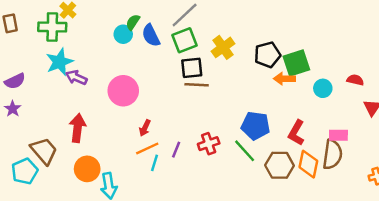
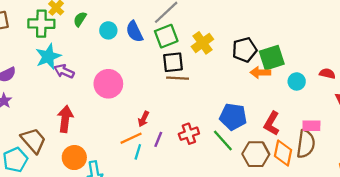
green semicircle: (133, 22) -> (80, 19), moved
red arrow: (145, 128) -> (143, 119), moved

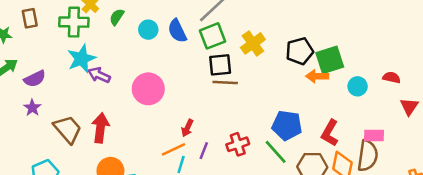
brown trapezoid: (33, 140) -> (68, 129), moved

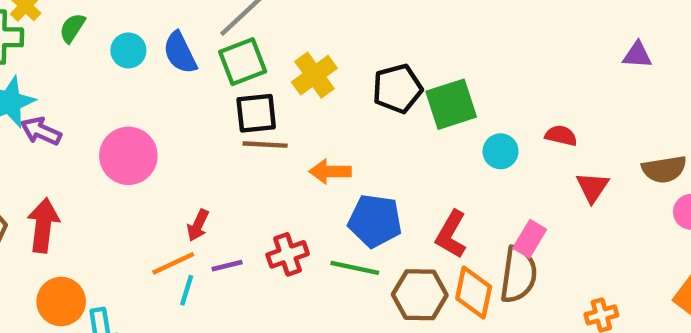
orange arrow: (317, 76) -> (330, 171), moved
pink rectangle: (374, 135) -> (530, 239), turned -60
purple line: (204, 151) -> (227, 266), turned 54
green line: (276, 152) -> (355, 268), turned -36

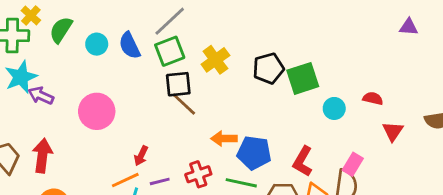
green semicircle: (72, 28) -> (61, 30), size x1.4
purple triangle: (637, 55) -> (409, 27), moved
brown line: (265, 145) -> (184, 104), turned 40
orange arrow: (330, 171) -> (224, 139), moved

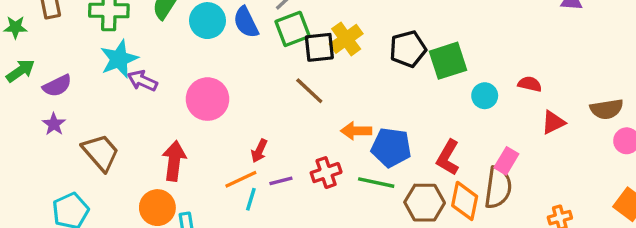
cyan circle: (97, 44) -> (207, 21), size x1.4
black square: (178, 84) -> (319, 47), moved
red triangle: (393, 131) -> (553, 122), turned 30
red arrow: (42, 156) -> (174, 161), moved

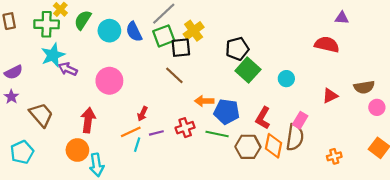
yellow cross: (346, 39) -> (194, 31), moved
green square: (448, 61) -> (248, 70), moved, turned -30
red semicircle: (530, 84) -> (327, 44), moved, size x1.6

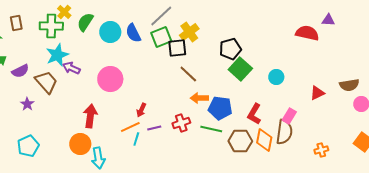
red semicircle: (327, 44) -> (307, 33), moved
brown line: (174, 75) -> (188, 74), moved
purple star: (11, 97) -> (27, 104), moved
brown trapezoid: (41, 115) -> (46, 82), moved

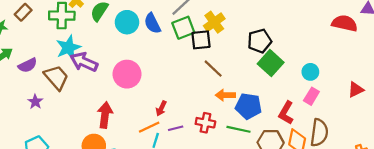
brown rectangle: (16, 23) -> (23, 12), turned 56
purple arrow: (71, 68) -> (84, 62), size x1.4
pink rectangle: (289, 116) -> (311, 96), moved
red cross: (181, 123) -> (205, 123), turned 30

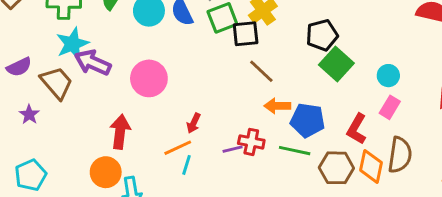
purple line: (176, 128) -> (233, 149), moved

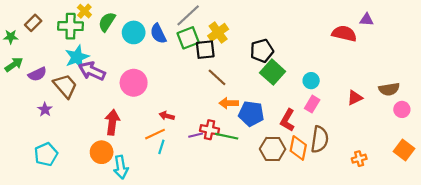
red arrow: (194, 123) -> (167, 116), turned 80
green line: (295, 151) -> (227, 136), moved

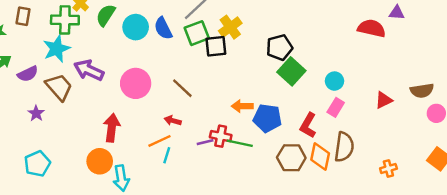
brown rectangle: (33, 23) -> (23, 16), turned -35
cyan star: (77, 57) -> (57, 49), moved
brown line: (217, 77) -> (182, 88), moved

